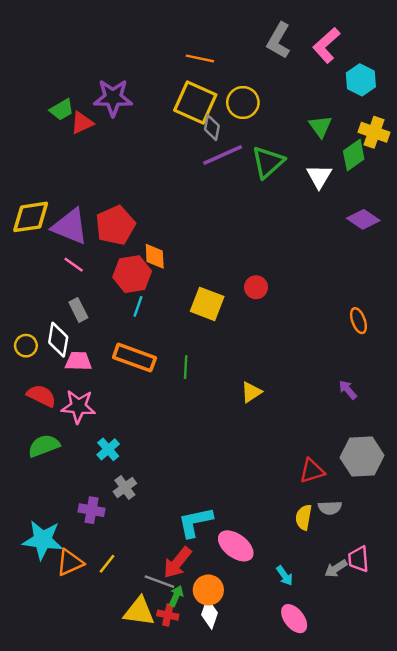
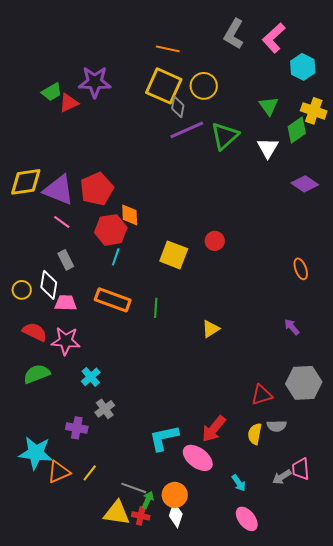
red arrow: (177, 563) -> (214, 429), moved

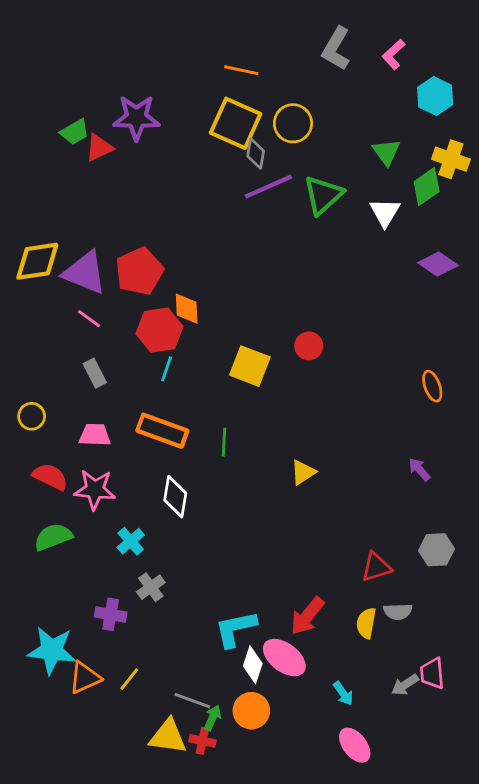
pink L-shape: (274, 38) -> (393, 54), size x0.7
white diamond: (49, 285) -> (175, 497), moved
gray hexagon: (304, 383) -> (437, 550), size x0.7
white diamond: (176, 515) -> (253, 665), moved

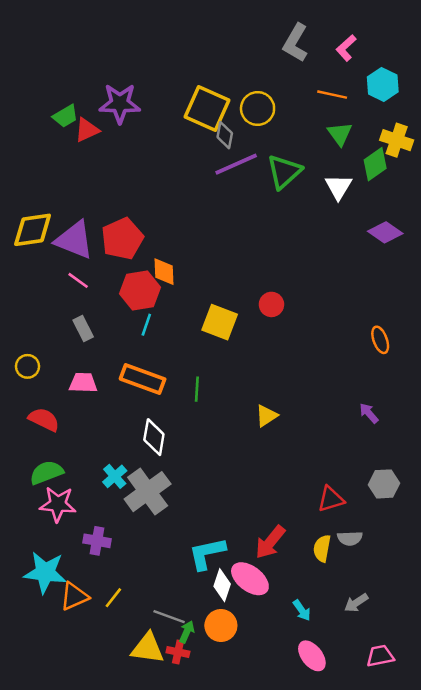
orange line: (241, 70) -> (332, 95), moved
pink star: (95, 490) -> (58, 504), moved
gray cross: (151, 587) -> (148, 492), moved, size x1.8
pink trapezoid: (432, 673) -> (380, 656), moved, turned 84

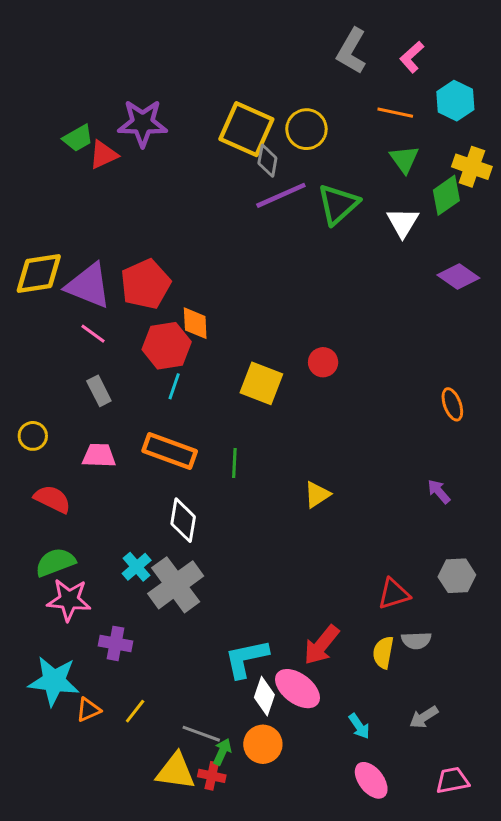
orange triangle: (74, 596) -> (88, 710), size x0.7

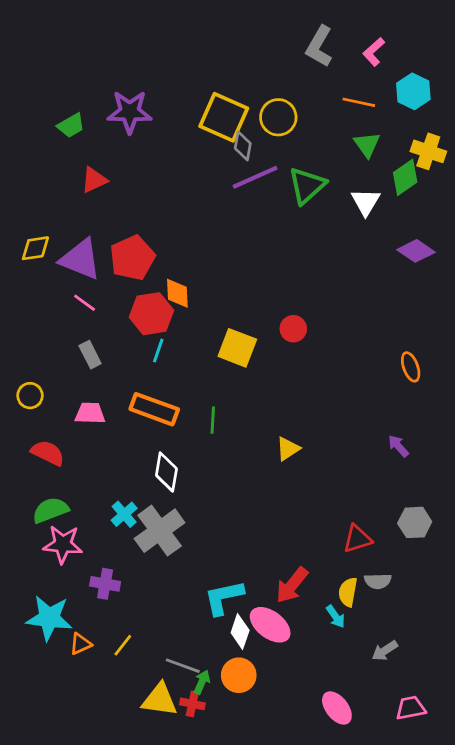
red triangle: (103, 155) -> (94, 180), moved
yellow diamond: (39, 274) -> (35, 248), size x0.7
cyan arrow: (359, 726) -> (336, 617), moved

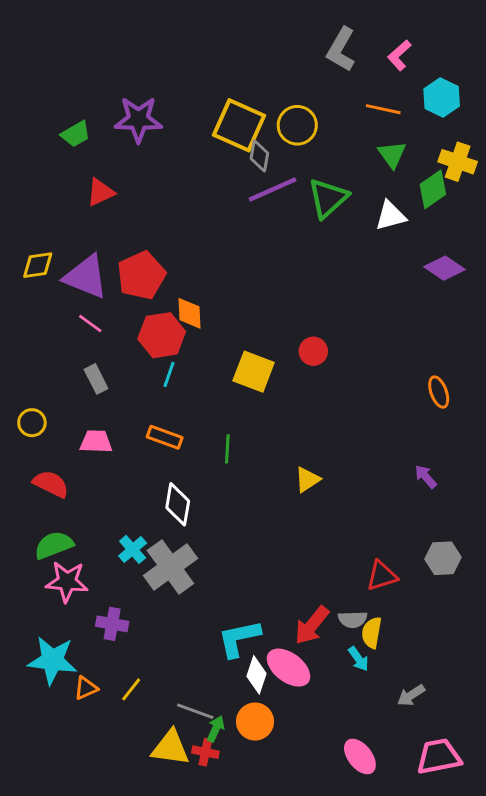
white triangle: (366, 202) -> (391, 216), turned 44
orange rectangle: (154, 409) -> (165, 437), size x0.7
gray semicircle: (378, 581) -> (353, 619), moved
pink trapezoid: (411, 708) -> (439, 757), size x1.4

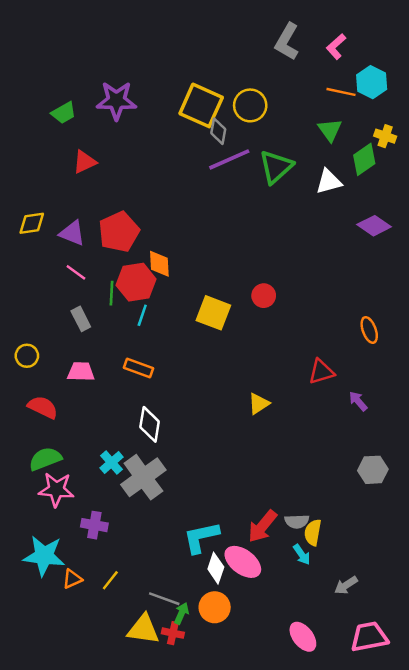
orange line: (383, 109) -> (341, 92), moved
yellow cross: (458, 162) -> (385, 136), size x0.7
purple triangle: (86, 277) -> (72, 233), size x0.7
green line: (227, 449) -> (112, 293), moved
red triangle: (382, 576) -> (321, 372), moved

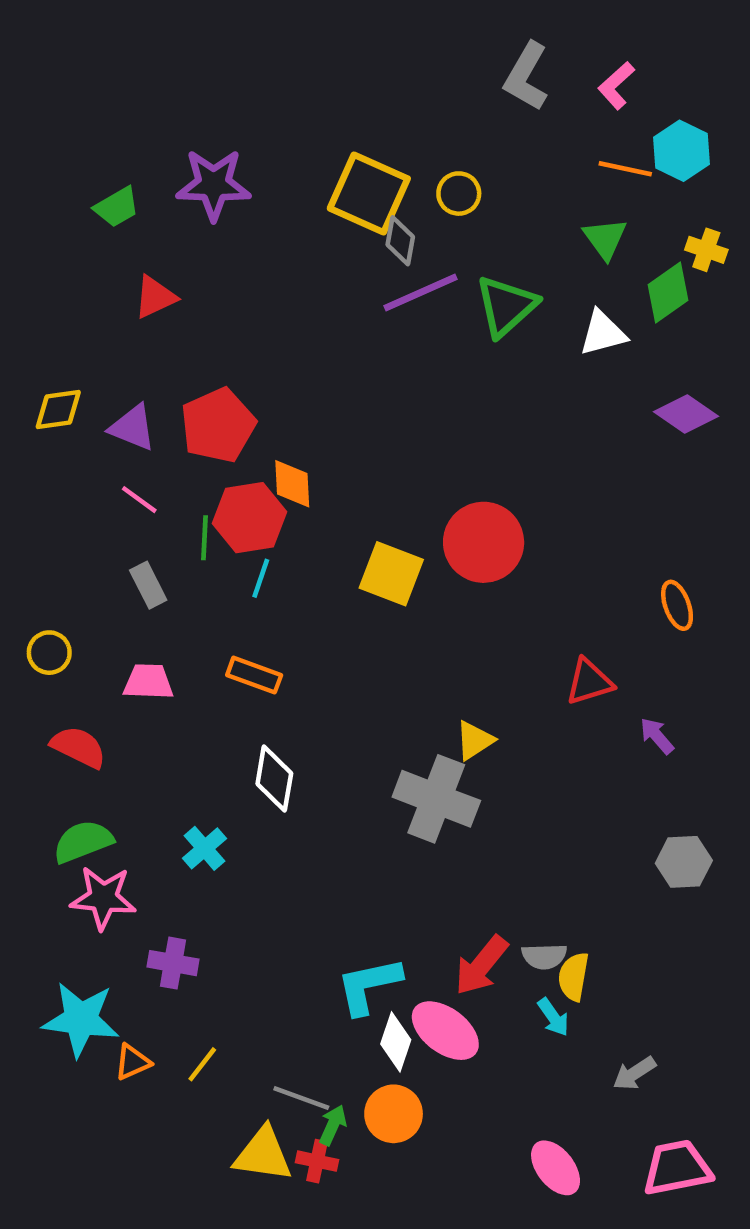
yellow circle: (250, 105) -> (459, 194), size x0.7
red circle: (264, 296) -> (484, 542), size x1.8
gray cross: (143, 477) -> (436, 799), moved, turned -33

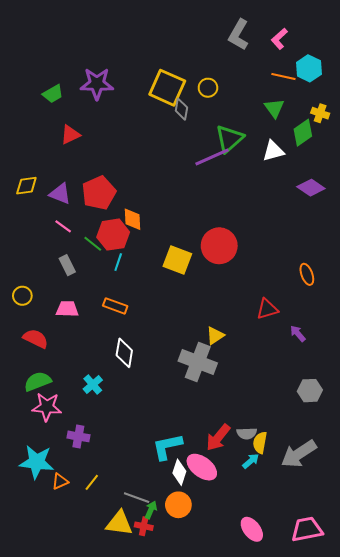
purple line: (421, 293) -> (212, 157), moved
green line: (205, 538) -> (93, 244), turned -54
cyan arrow: (553, 1017) -> (251, 461), turned -96
gray arrow: (634, 1073) -> (299, 454), moved, size x1.8

